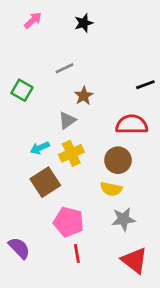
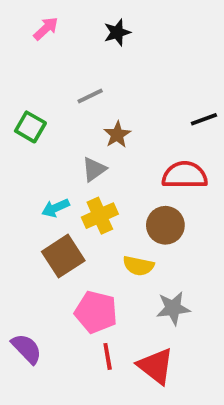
yellow semicircle: (111, 189) -> (138, 266), moved
red triangle: (134, 260) -> (156, 366), moved

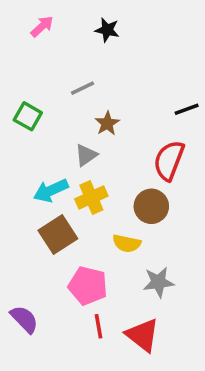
black star: (117, 32) -> (107, 30), turned 30
red semicircle: (185, 175) -> (169, 160), turned -69
cyan arrow: (55, 208) -> (51, 190), size x1.4

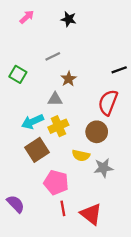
gray triangle: (86, 155) -> (55, 99), turned 35
gray star: (158, 282) -> (103, 168), moved

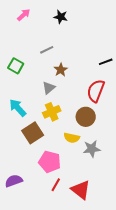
gray triangle: (55, 99) -> (49, 88), turned -40
cyan arrow: (32, 122) -> (18, 108), moved, turned 72
purple semicircle: (16, 204) -> (14, 181), turned -66
red line: (63, 208) -> (56, 185), turned 40

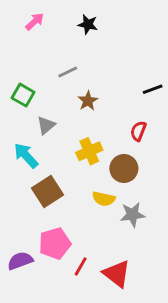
gray triangle: (49, 88) -> (46, 125), moved
red semicircle: (96, 91) -> (138, 131), size x0.6
yellow cross: (52, 112) -> (89, 151), moved
pink pentagon: (50, 162) -> (55, 243), moved, turned -30

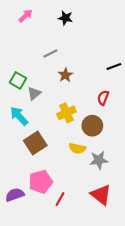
green square: (23, 95) -> (18, 80), moved
red triangle: (117, 274) -> (101, 195), moved

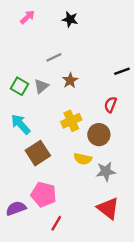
gray triangle: (34, 93) -> (41, 86), moved
pink pentagon: (41, 182) -> (44, 194), turned 30
red line: (60, 199) -> (56, 223), moved

